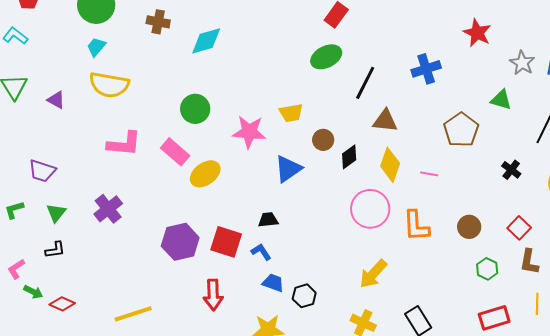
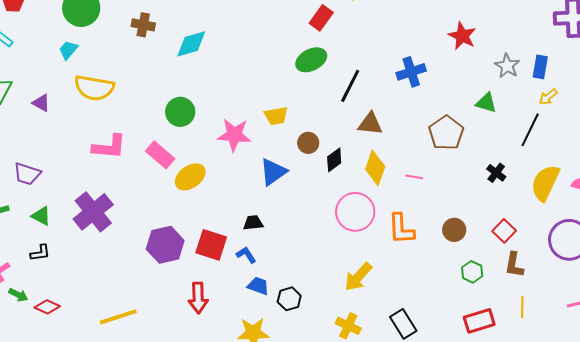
cyan trapezoid: (96, 47) -> (68, 50), moved
purple cross: (108, 209) -> (93, 212), size x1.4
green triangle: (56, 213) -> (41, 216), turned -40

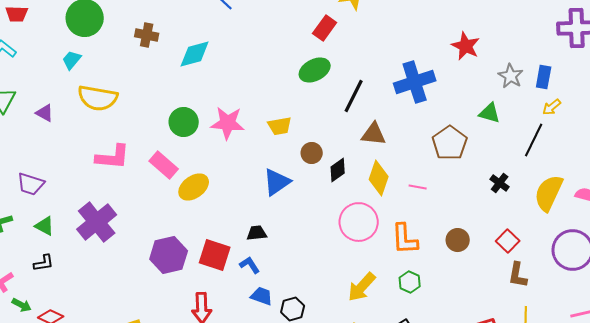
blue cross: (411, 72) -> (415, 82), size x1.4
pink star: (234, 135) -> (228, 123), moved
green hexagon: (472, 272) -> (410, 282), moved

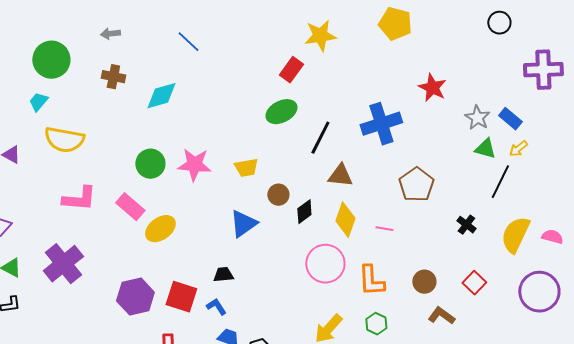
blue rectangle: (544, 77) -> (510, 119), turned -60
green triangle: (490, 113) -> (485, 149), moved
brown L-shape: (518, 275) -> (441, 316), moved, turned 116

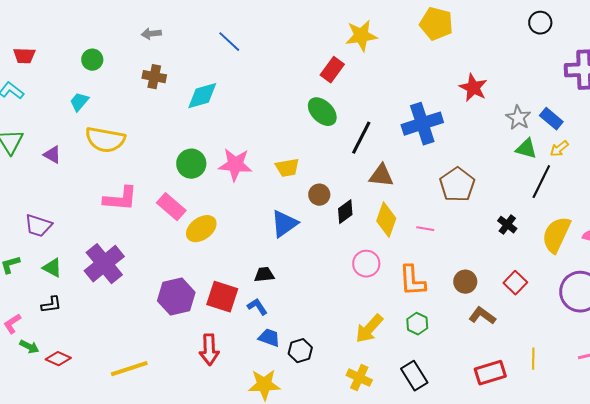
green circle: (51, 60) -> (92, 60), size x0.6
green ellipse: (281, 112) -> (322, 112), turned 72
pink circle: (325, 264) -> (366, 264), size x0.7

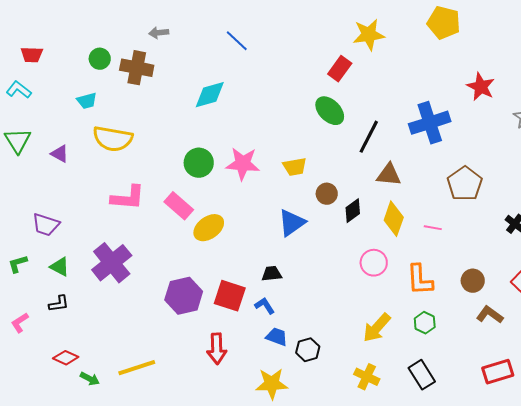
brown cross: (154, 77) -> (137, 68), moved, size x1.4
cyan trapezoid: (79, 102) -> (87, 101), turned -145
green arrow: (29, 347) -> (90, 379), moved

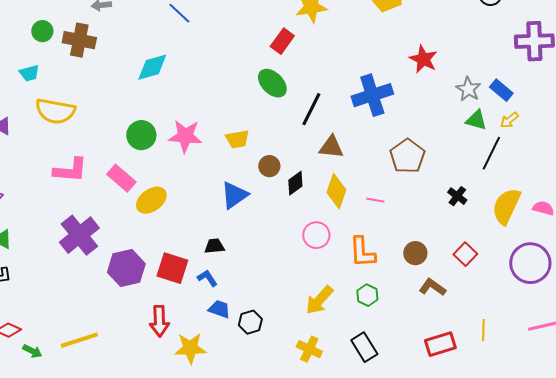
purple cross: (112, 263) -> (79, 235), moved
yellow star: (272, 384) -> (190, 348), moved

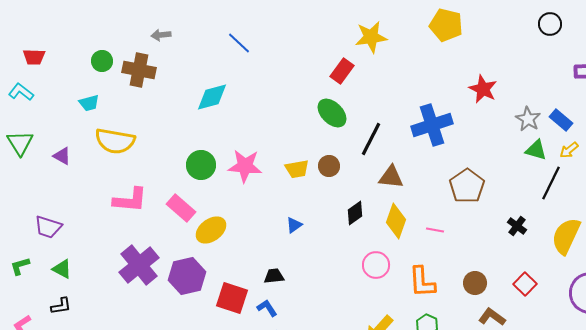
brown circle: (269, 166) -> (329, 166), moved
blue triangle: (234, 195) -> (294, 225), size x0.6
purple hexagon: (126, 268) -> (187, 276), moved

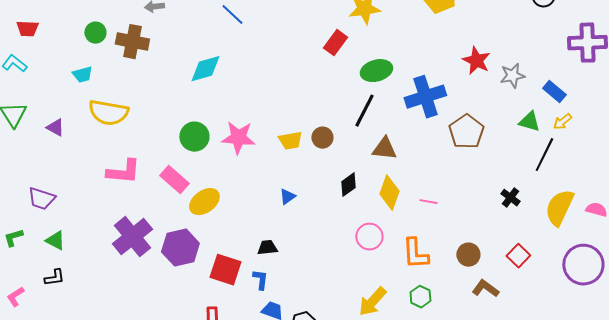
green ellipse: (332, 113) -> (376, 71), moved, turned -60
gray star: (528, 119) -> (512, 76), moved, turned 30
brown pentagon: (467, 186) -> (466, 132), moved
blue L-shape: (267, 308) -> (260, 280), turned 40

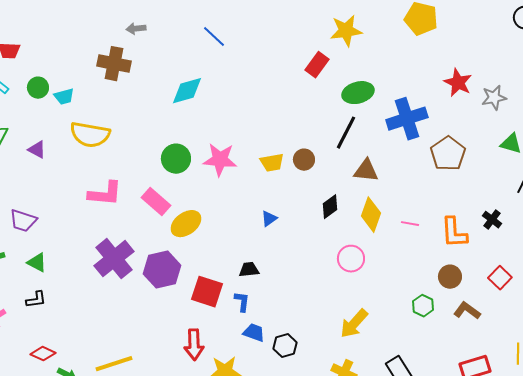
green circle: (95, 33) -> (38, 88), moved
orange L-shape: (415, 254) -> (454, 233), moved
green hexagon: (420, 297) -> (423, 306), moved

